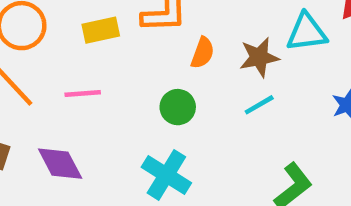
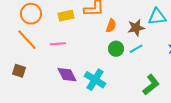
green circle: (178, 107) -> (116, 49), moved
purple diamond: (60, 164) -> (67, 75), moved

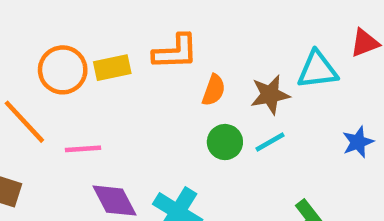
orange circle: (31, 14) -> (63, 70), moved
pink line: (58, 44) -> (83, 149), moved

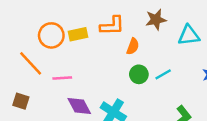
brown star: (270, 95) -> (156, 20), moved

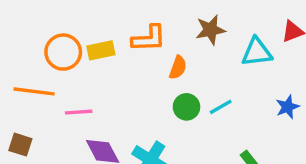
orange line: (31, 63) -> (34, 91), turned -40

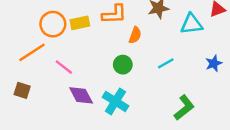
orange line: (34, 91) -> (32, 52), turned -40
green circle: (186, 107) -> (123, 65), moved
pink line: (79, 112) -> (64, 67), turned 42

